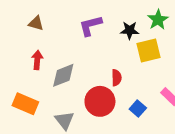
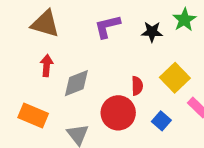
brown triangle: (36, 23) -> (45, 24), size x1.6
yellow square: (148, 50) -> (175, 78), moved, turned -30

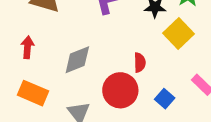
red arrow: (47, 66) -> (27, 47), moved
yellow square: (175, 78) -> (179, 33), moved

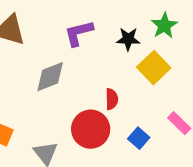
gray diamond: (77, 60) -> (50, 77), moved

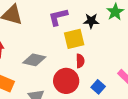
yellow square: (154, 68) -> (74, 39), moved, turned 30
gray diamond: (50, 77) -> (34, 60), moved, turned 35

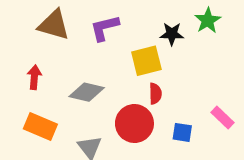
purple L-shape: (58, 17) -> (105, 28), moved
blue square: (98, 87) -> (182, 132), turned -32

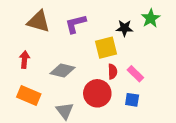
pink rectangle: (223, 118) -> (135, 74), moved

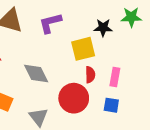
green star: (151, 18) -> (131, 17), turned 30
gray diamond: (63, 71) -> (36, 73), turned 50
pink rectangle: (135, 74) -> (115, 77), turned 56

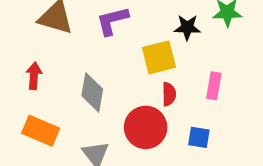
gray diamond: (36, 73) -> (92, 92), turned 36
pink rectangle: (115, 77) -> (214, 86), moved

